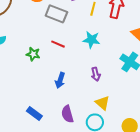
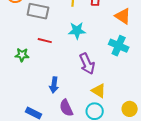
purple arrow: (96, 74) -> (87, 64), size x1.5
blue arrow: (60, 80) -> (54, 85), moved

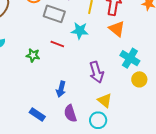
orange triangle: (123, 16) -> (117, 29), moved
cyan star: (77, 31) -> (80, 31), moved
yellow circle: (130, 109) -> (139, 79), moved

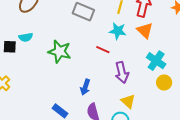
cyan star: (80, 31) -> (118, 31), moved
red line: (57, 44) -> (103, 50), moved
green star: (33, 55) -> (60, 52), size x1.6

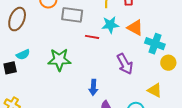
orange triangle: (145, 30) -> (135, 28), moved
red line: (103, 50) -> (92, 37), moved
yellow triangle: (128, 101) -> (155, 90), moved

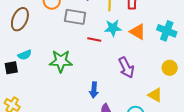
cyan cross: (155, 44) -> (167, 31), moved

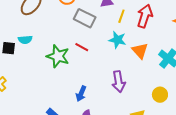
red line: (94, 40) -> (82, 47), moved

